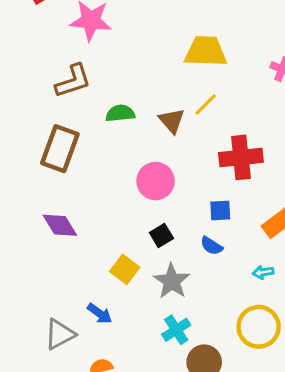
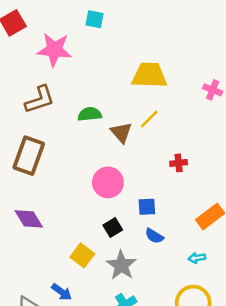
green semicircle: (120, 113) -> (90, 114), moved
red cross: (241, 157) -> (179, 163), size x0.5
blue square: (220, 210) -> (147, 207), moved

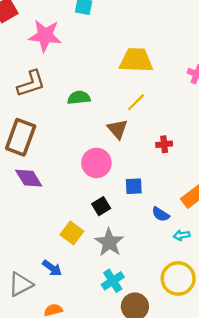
brown triangle: (121, 132) -> (117, 129), moved
purple diamond: (29, 219) -> (29, 178), moved
blue semicircle: (154, 236) -> (161, 214), moved

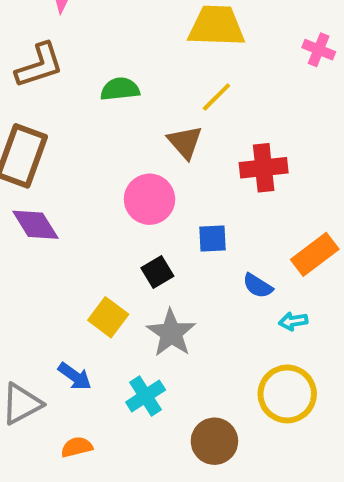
red cross: (164, 144) -> (264, 168), size x1.6
cyan cross: (113, 281) -> (146, 396), moved

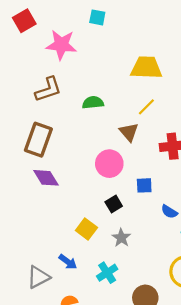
gray star: (171, 333) -> (121, 238), size x0.7

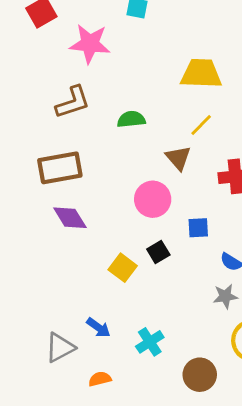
brown rectangle: (38, 140) -> (60, 168), turned 60
yellow square: (86, 229) -> (123, 268), moved
gray star: (121, 238) -> (225, 296), moved, turned 30

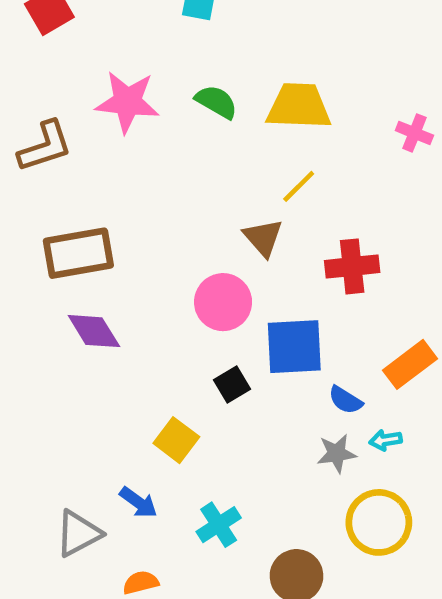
pink star: (90, 44) -> (127, 102), moved
brown L-shape: (73, 102) -> (45, 146), moved
green semicircle: (131, 119) -> (216, 102), moved, turned 36
blue square: (198, 228) -> (294, 347), size x1.8
yellow square: (123, 268) -> (176, 440), moved

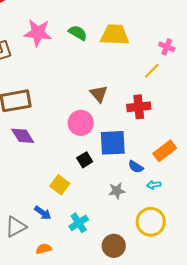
yellow line: (299, 186) -> (152, 71), moved
gray star: (337, 453) -> (117, 191), moved

